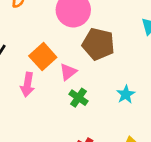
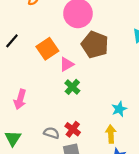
pink arrow: (27, 85) -> (20, 99), moved
cyan star: (126, 94) -> (119, 109), moved

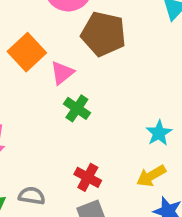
gray semicircle: (51, 133) -> (32, 196), moved
yellow arrow: (111, 134) -> (151, 176), turned -108

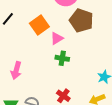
green cross: (77, 108) -> (62, 58), turned -32

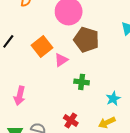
green cross: (62, 58) -> (82, 82), moved

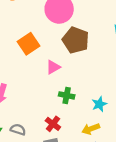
pink triangle: (61, 60) -> (53, 67), moved
green cross: (82, 82) -> (67, 95), moved

